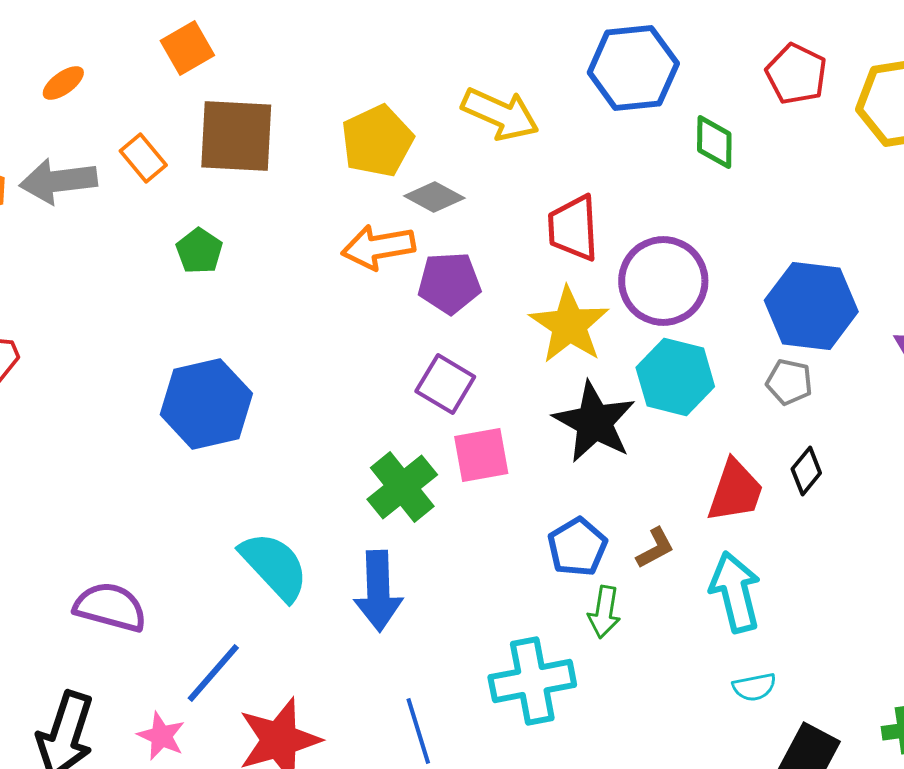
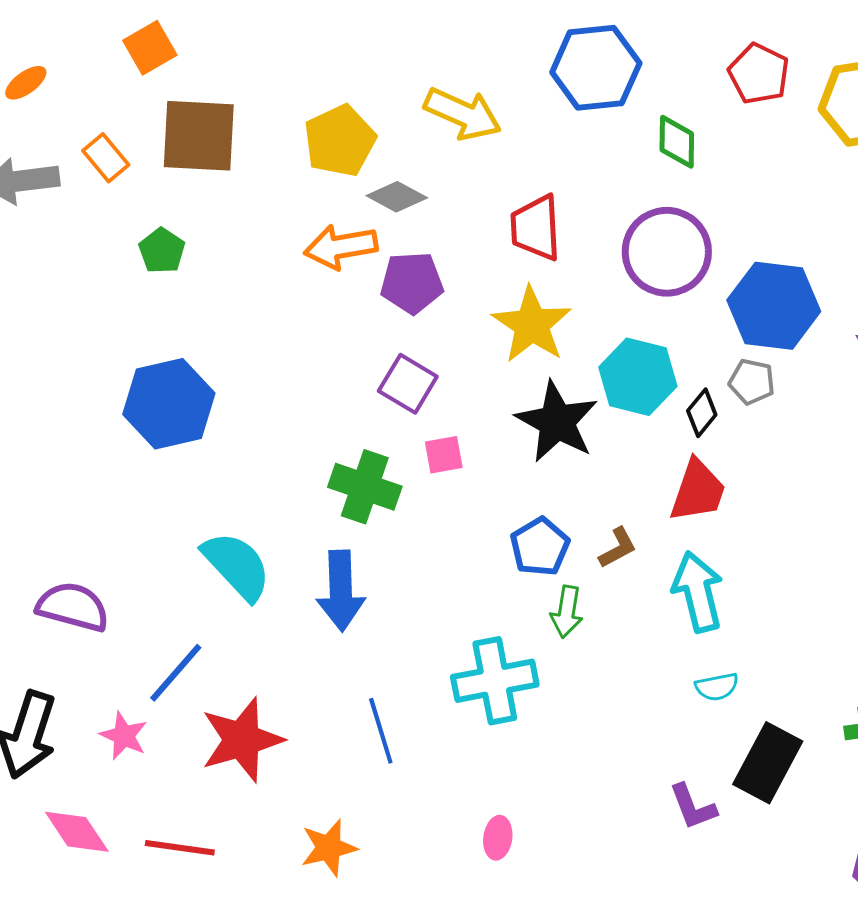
purple circle: (663, 281) -> (667, 252), moved
pink square: (481, 455) -> (444, 455), size x0.7
black diamond: (806, 471) -> (702, 413), moved
green cross: (402, 487) -> (365, 487), turned -32

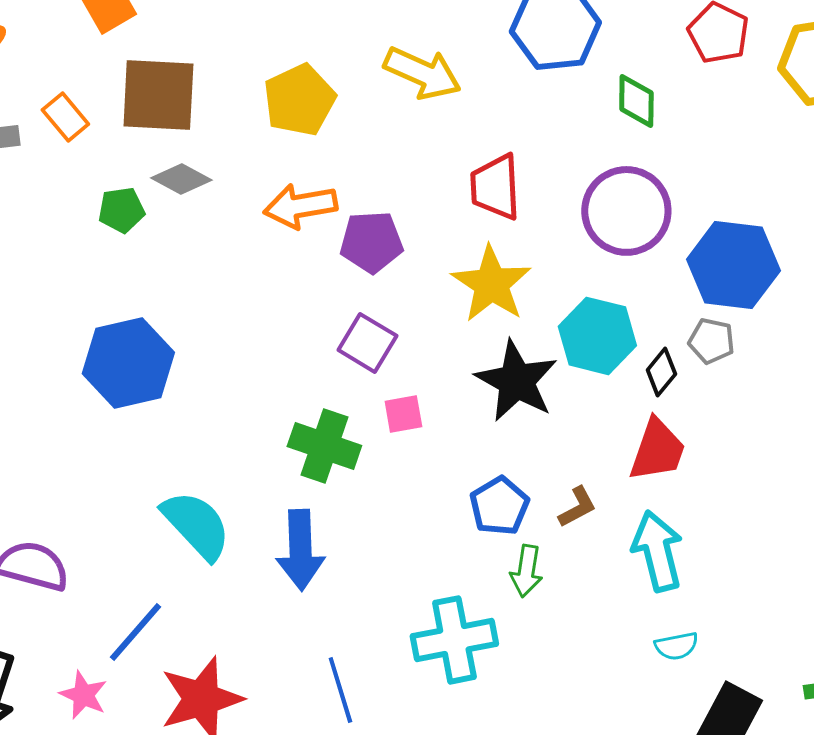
gray diamond: (397, 197) -> (181, 179), moved
green pentagon: (162, 251) -> (121, 210), turned 30

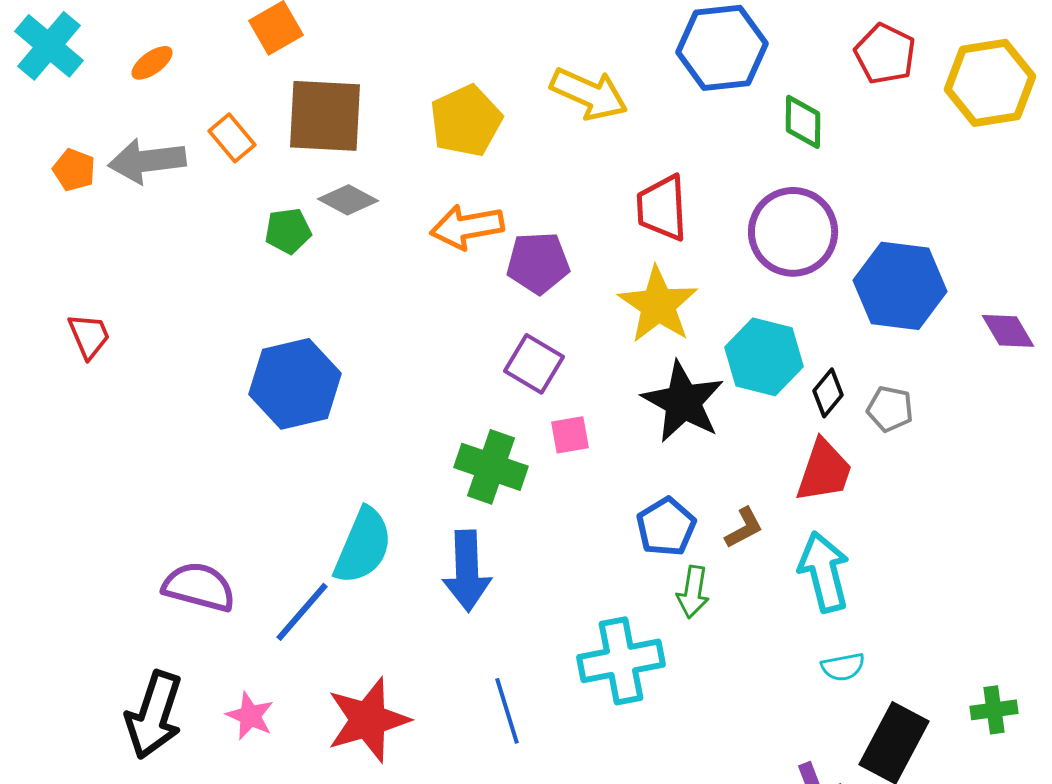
gray pentagon: (711, 341) -> (890, 409), moved
cyan semicircle: (196, 525) -> (363, 546), turned 66
blue line: (135, 632) -> (302, 612), moved

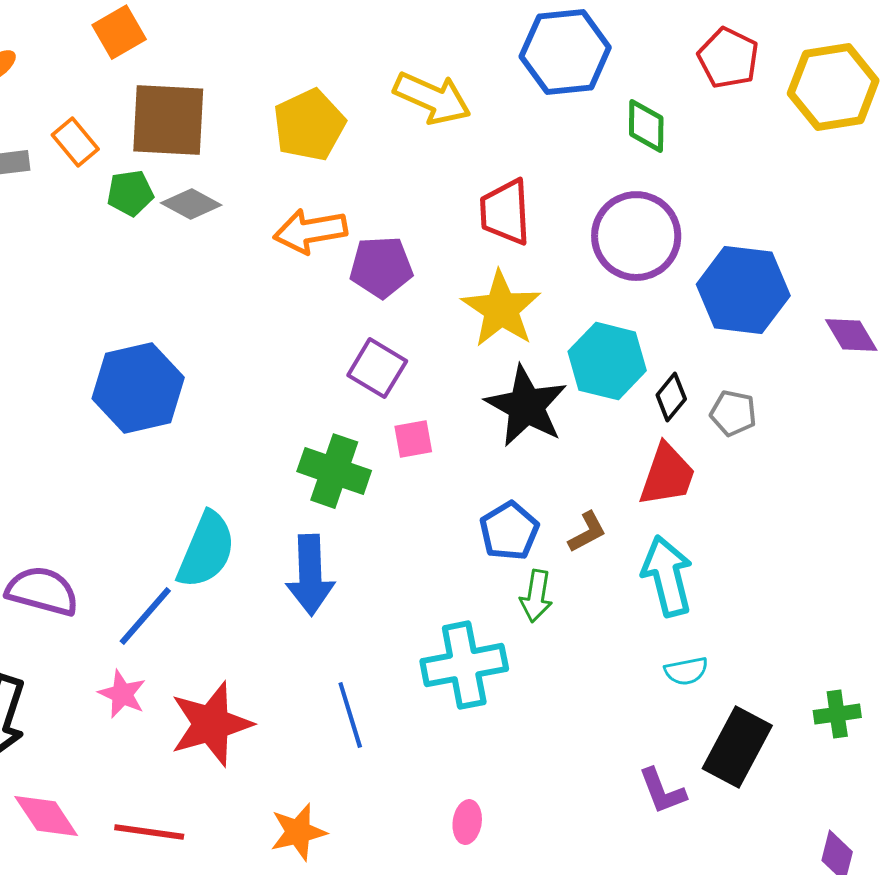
green pentagon: (288, 231) -> (130, 193), moved
pink star: (250, 716) -> (122, 694), moved

